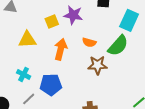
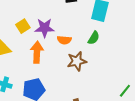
purple star: (73, 15) -> (45, 28), moved
green semicircle: (118, 46) -> (94, 38), size x0.6

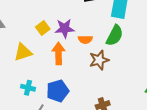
green semicircle: (94, 38) -> (115, 35), size x1.5

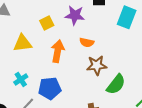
purple star: (65, 28) -> (75, 15), moved
green semicircle: (115, 35) -> (116, 84), moved
cyan cross: (28, 88) -> (21, 79), turned 32

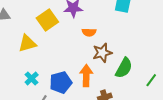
yellow square: (47, 23) -> (47, 20), size x1.5
orange arrow: (58, 51) -> (86, 76), moved

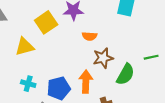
cyan cross: (32, 78) -> (28, 84), turned -32
green line: (151, 80) -> (151, 57), moved, turned 40

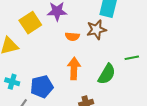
brown star: (103, 58) -> (96, 30), moved
orange arrow: (86, 82) -> (74, 68), moved

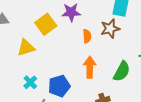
orange semicircle: (72, 36) -> (87, 36), turned -96
cyan cross: (12, 82) -> (30, 82), turned 32

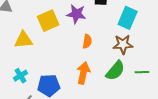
brown star: (110, 29) -> (123, 44), moved
green semicircle: (122, 71) -> (115, 71), moved

